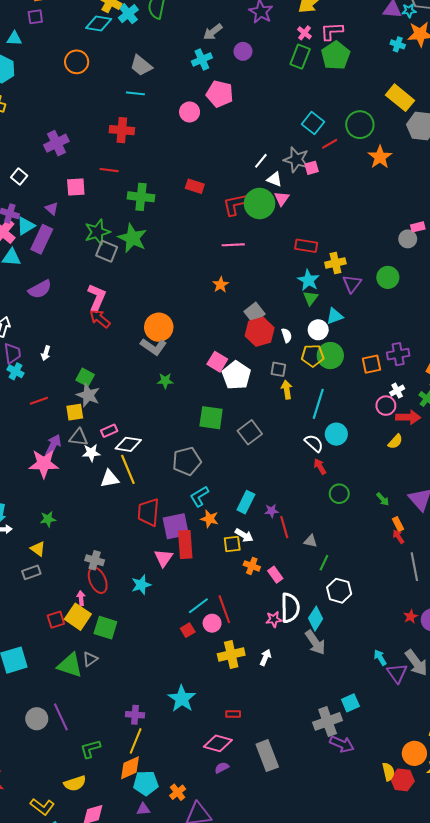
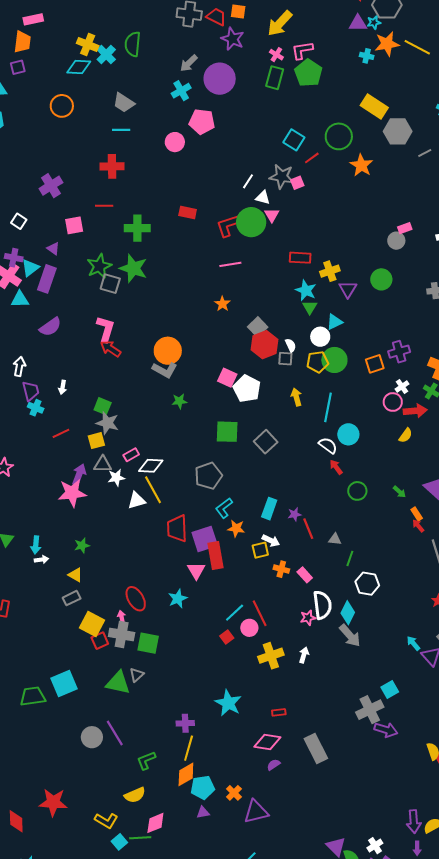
purple circle: (243, 51) -> (220, 79), size x1.8
gray square: (278, 369) -> (285, 359), moved
gray cross: (95, 560) -> (122, 635), moved, size x1.4
yellow square: (78, 617) -> (92, 624), moved

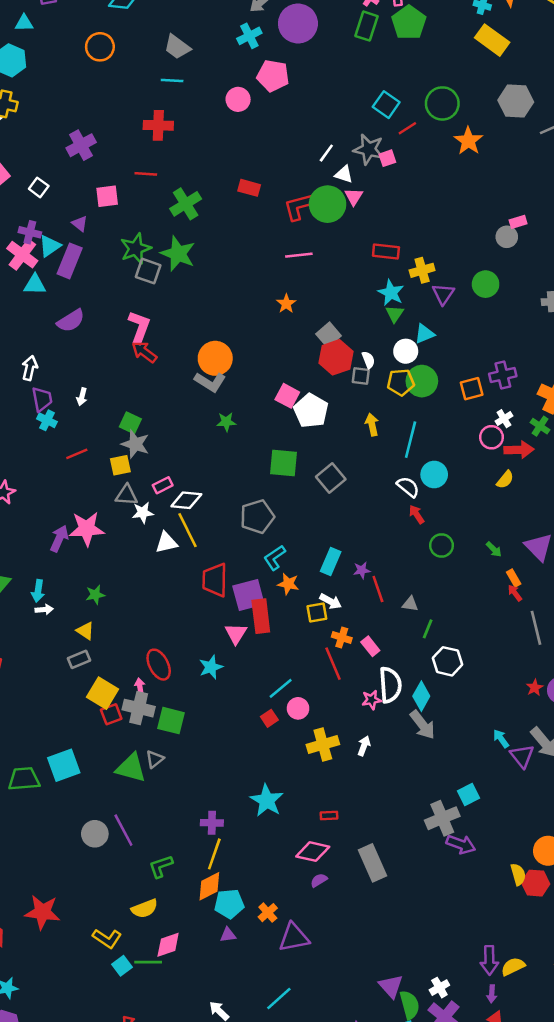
yellow rectangle: (374, 107) -> (492, 40), moved
green cross: (137, 228) -> (186, 204), turned -35
purple arrow: (79, 475) -> (59, 539), moved
red line: (260, 613) -> (333, 664), moved

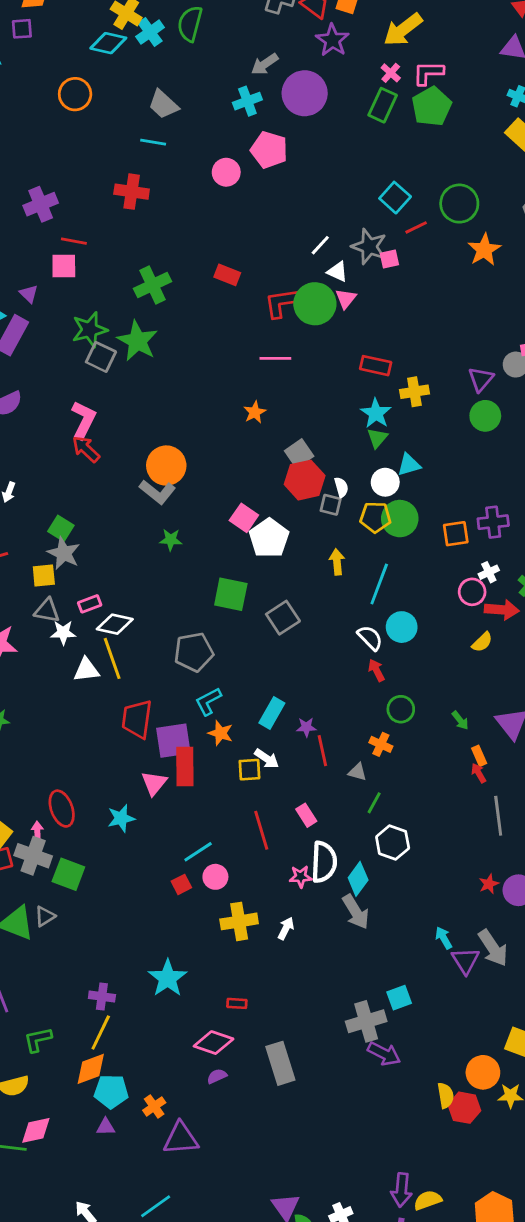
red line: (146, 174) -> (74, 241), moved
purple triangle: (443, 294) -> (481, 379), moved
orange cross: (342, 637) -> (381, 744), moved

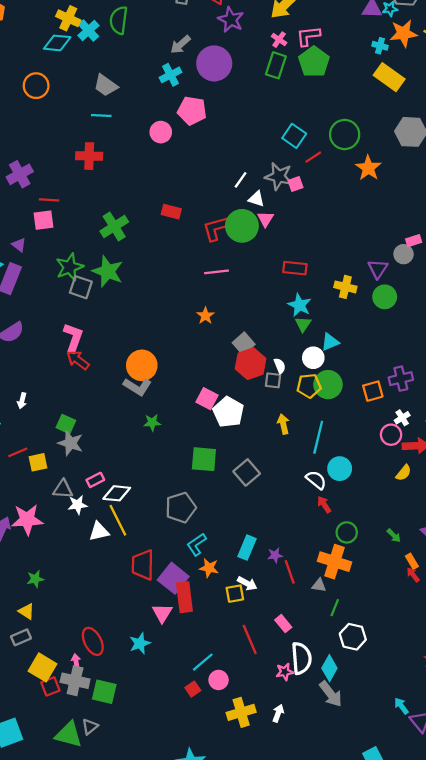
yellow cross: (414, 392) -> (345, 287), moved, turned 30
yellow square: (44, 576) -> (38, 462), moved
purple square: (173, 741) -> (173, 578), turned -36
orange cross: (381, 744) -> (335, 562), size x1.8

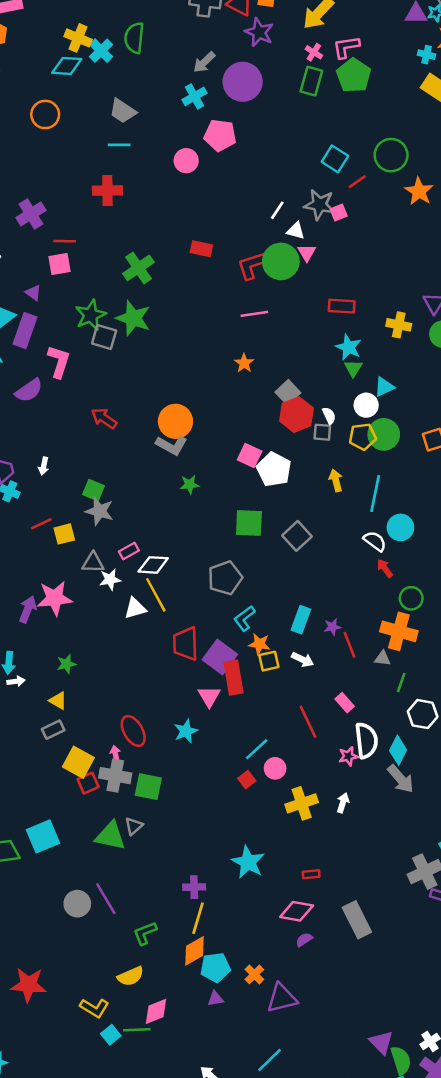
pink L-shape: (73, 338) -> (59, 362), moved
yellow square: (235, 594) -> (269, 661), moved

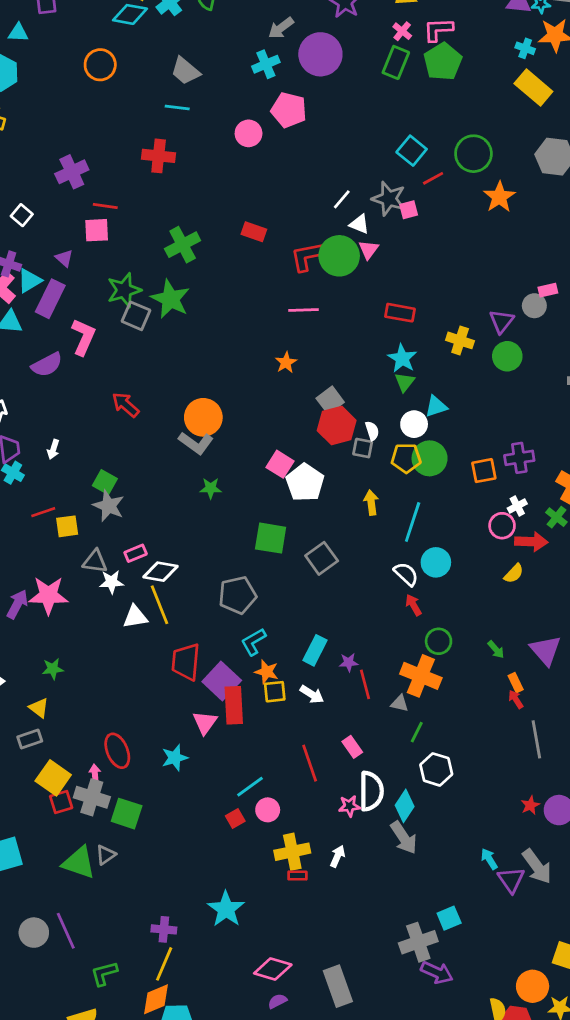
red rectangle: (311, 874) -> (297, 876), moved

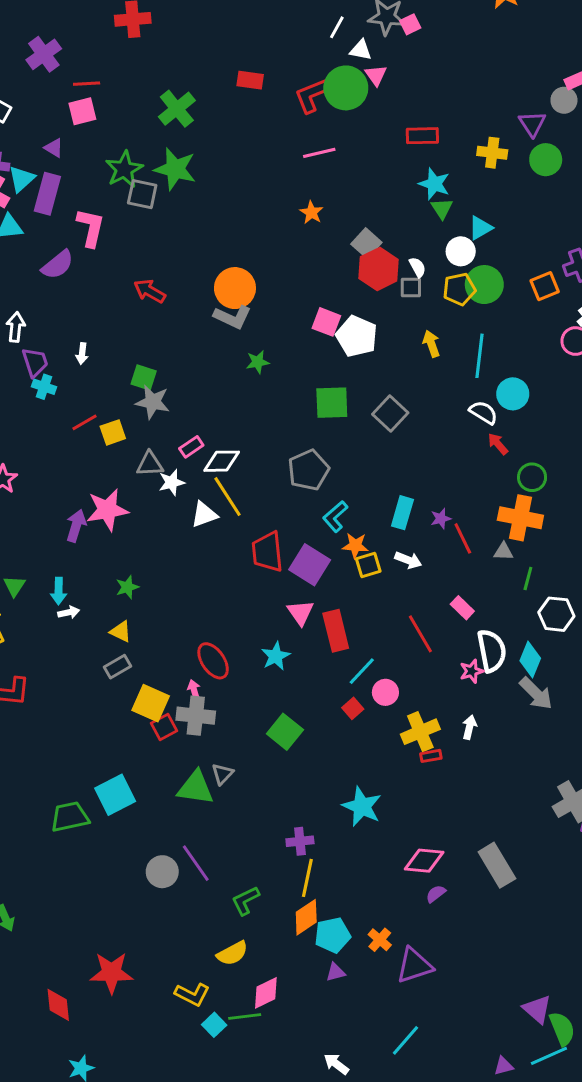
red rectangle: (234, 705) -> (336, 631), moved
green square: (127, 814) -> (285, 732), moved, turned 32

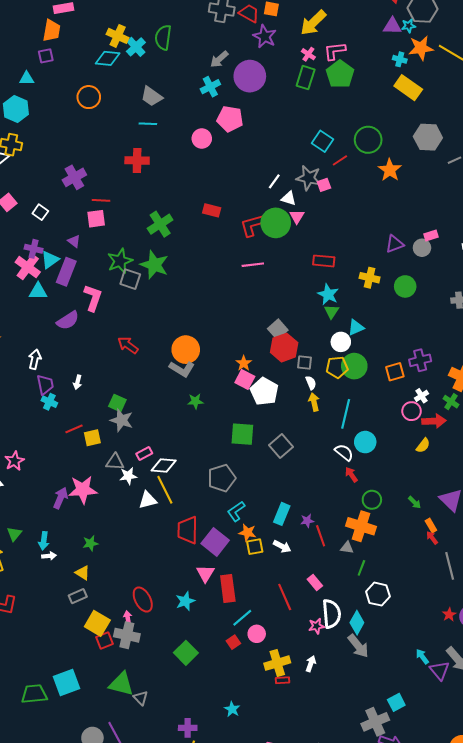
purple triangle: (532, 124) -> (395, 244), moved, turned 36
orange star: (311, 212) -> (244, 363), moved
white semicircle: (417, 267) -> (311, 383), moved
gray triangle: (222, 774) -> (141, 698), moved, turned -35
cyan star: (362, 807) -> (232, 709), size x0.6

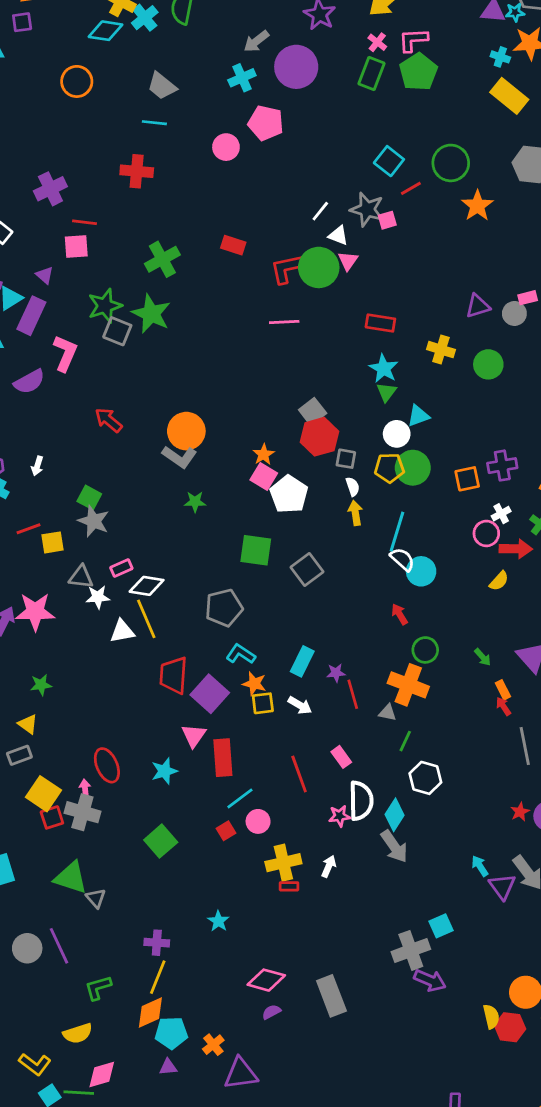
white semicircle: (344, 452) -> (402, 559), moved
cyan L-shape: (236, 511) -> (241, 654), turned 65

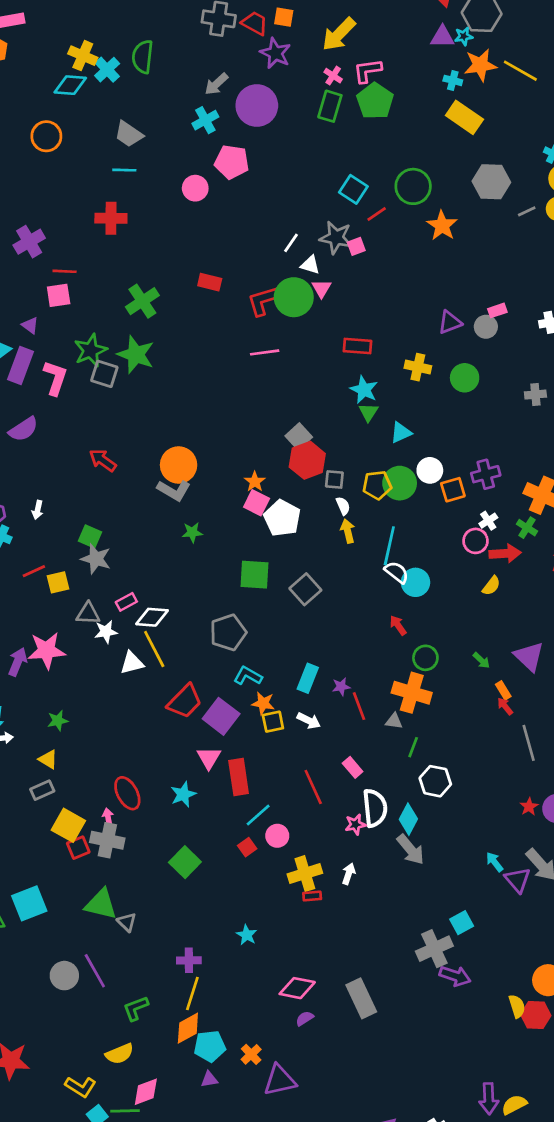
pink L-shape: (65, 353) -> (55, 378), moved
white circle: (397, 434) -> (430, 470), moved
red trapezoid: (174, 675) -> (185, 701), turned -135

